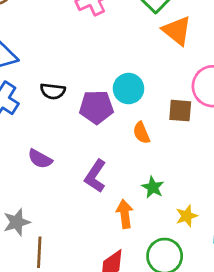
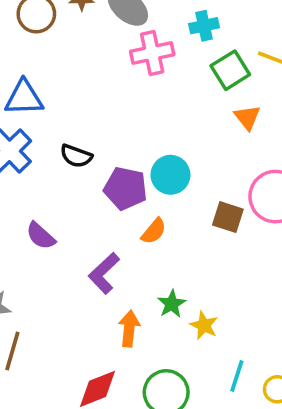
orange triangle: (177, 31) -> (247, 117), size x0.7
orange semicircle: (141, 133) -> (154, 231), moved, turned -130
yellow star: (187, 216) -> (204, 325), moved, turned 30

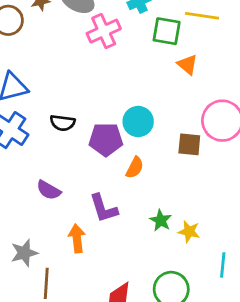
green square: (230, 70) -> (167, 31), turned -36
purple L-shape: (104, 273) -> (104, 208), turned -52
orange arrow: (129, 329) -> (77, 238), moved

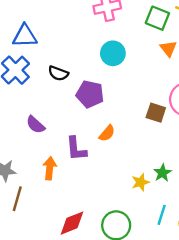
cyan circle: (138, 122) -> (113, 53), moved
orange semicircle: (135, 168) -> (107, 133), moved
green star: (161, 220) -> (162, 173), moved
yellow star: (189, 232) -> (140, 182), turned 30

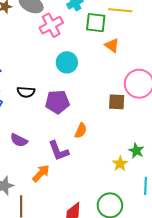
orange arrow: (50, 168) -> (41, 173), turned 54

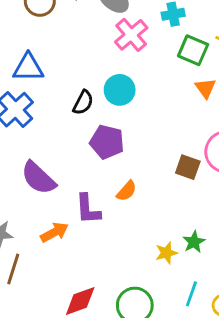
pink cross: (51, 25) -> (131, 35), turned -30
cyan circle: (67, 62) -> (120, 90), moved
black semicircle: (26, 92) -> (83, 103), moved, turned -84
purple semicircle: (19, 140) -> (38, 178), size x1.5

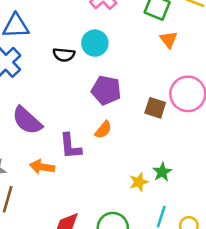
black semicircle: (83, 103) -> (64, 55), turned 70
purple pentagon: (107, 142) -> (106, 90), moved
orange arrow: (54, 232) -> (42, 167), turned -140

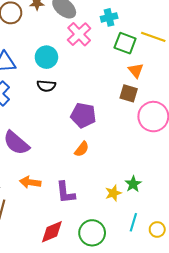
cyan circle: (95, 43) -> (46, 57), moved
brown square: (155, 108) -> (129, 93), moved
purple L-shape: (70, 146) -> (66, 193), moved

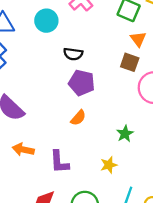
black semicircle: (46, 86) -> (73, 54), moved
green star: (133, 184) -> (125, 134), moved

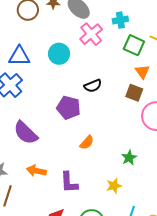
black semicircle: (73, 54) -> (93, 86), moved, turned -30
purple pentagon: (82, 83) -> (69, 108), moved

